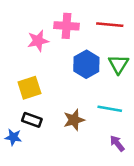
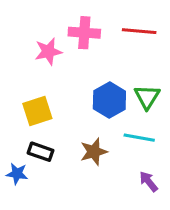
blue hexagon: (86, 64) -> (109, 100), moved
green triangle: (118, 64) -> (147, 97), moved

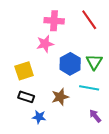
red line: (139, 31) -> (89, 20), turned 50
pink star: (48, 51) -> (45, 44), moved
blue star: (17, 174) -> (39, 117), moved

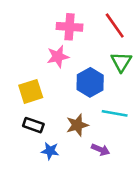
green triangle: (94, 62) -> (121, 62), moved
purple arrow: (95, 116) -> (100, 150), moved, turned 152

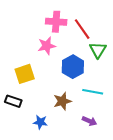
red line: (115, 26) -> (82, 29), moved
black rectangle: (33, 125) -> (13, 101), moved
purple arrow: (100, 150) -> (90, 121), moved

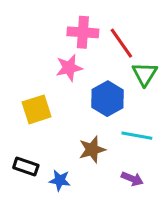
black rectangle: (13, 101) -> (26, 166), moved

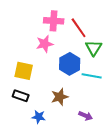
yellow square: (37, 109) -> (24, 71), turned 30
cyan line: (137, 136) -> (92, 76), moved
black rectangle: (26, 166) -> (21, 96), moved

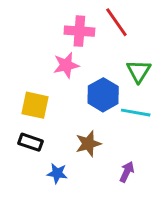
red line: (79, 28) -> (116, 22), moved
purple arrow: (86, 116) -> (127, 172), turned -88

